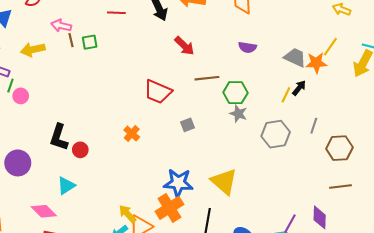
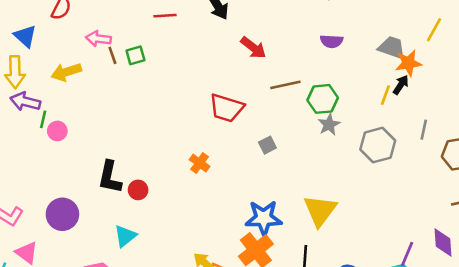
orange star: (316, 63) -> (408, 63), moved
gray star: (238, 114) -> (329, 125), turned 30
yellow triangle: (224, 182) -> (320, 210), turned 32

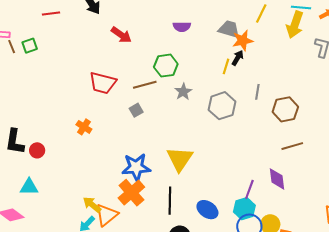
brown line: (285, 85) -> (145, 85), moved
green hexagon: (323, 99) -> (166, 66), moved
cyan triangle: (125, 236) -> (29, 187), turned 42

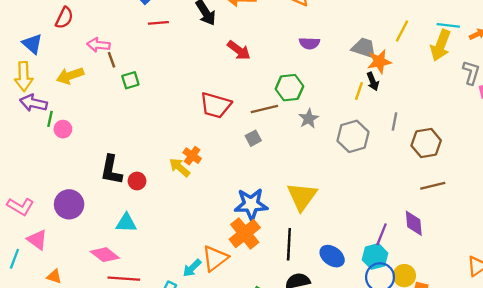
green square: (30, 46) -> (130, 80), moved
black arrow: (238, 58) -> (373, 81), turned 126
yellow arrow: (92, 205) -> (180, 167), moved

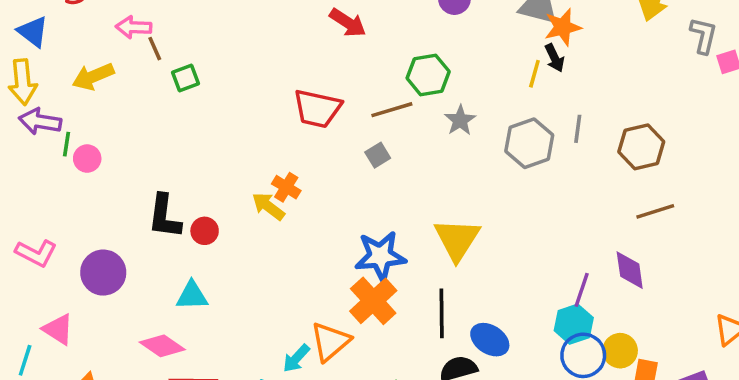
gray line: (394, 122) -> (578, 129), moved
pink L-shape: (20, 206) -> (36, 253), moved
blue ellipse: (332, 256) -> (490, 340), moved

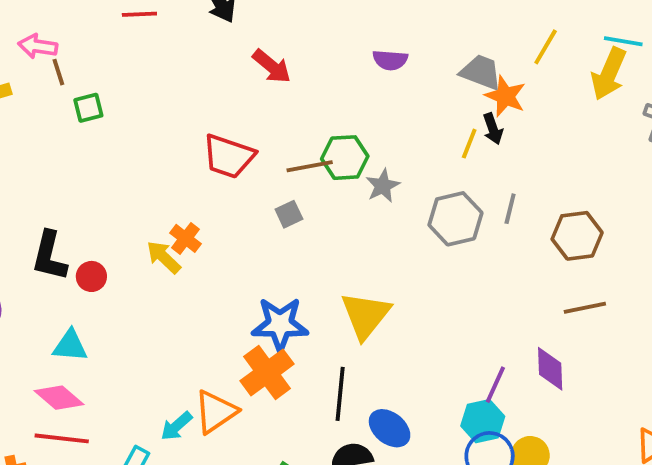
orange star: (563, 27) -> (505, 96), turned 30
green hexagon: (428, 75) -> (345, 158), moved
pink diamond: (162, 346) -> (59, 398), moved

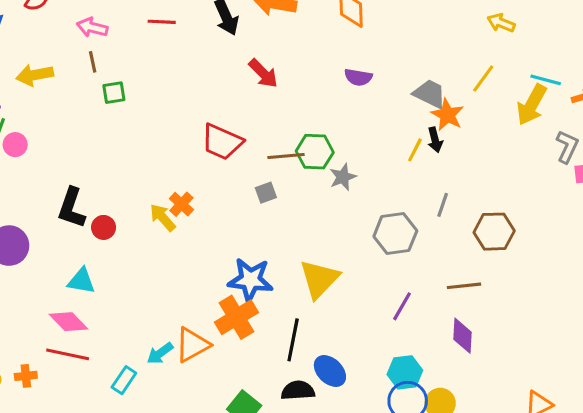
pink arrow: (38, 46) -> (92, 27), moved
gray hexagon: (455, 219) -> (395, 234), moved
brown line: (585, 308) -> (464, 286), moved
purple line: (495, 385) -> (402, 306), moved

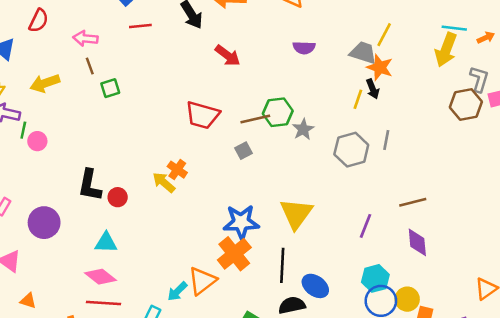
yellow line: (483, 78) -> (384, 35), moved
brown hexagon: (494, 232) -> (466, 105), moved
gray hexagon: (395, 234) -> (351, 150), moved

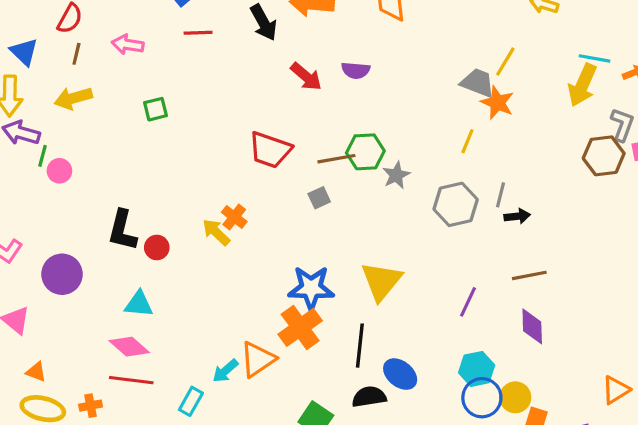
purple semicircle: (304, 48) -> (356, 70), moved
brown line: (90, 66) -> (76, 54), moved, turned 30
black arrow: (373, 89) -> (517, 216), moved, turned -78

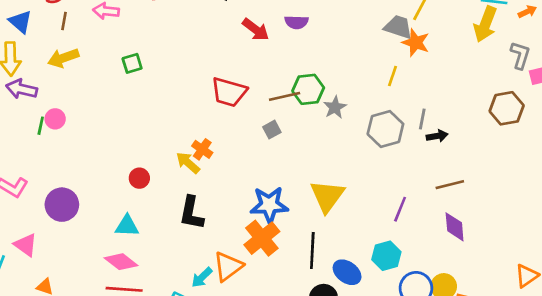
green line: (43, 156) -> (41, 126), moved
brown hexagon: (604, 156) -> (507, 108), moved
black L-shape: (122, 230) -> (191, 213), moved
cyan hexagon: (477, 369) -> (386, 256), moved

